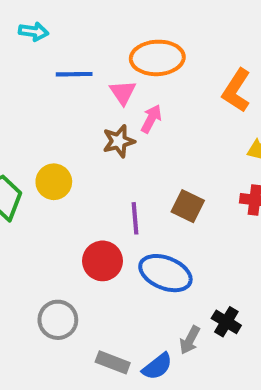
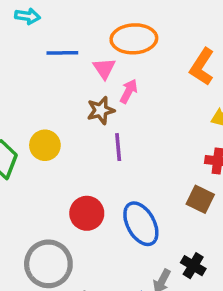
brown square: (188, 206) -> (200, 199), moved
purple line: (135, 218) -> (118, 147), moved
blue ellipse: (165, 273) -> (141, 224), turned 39
gray circle: (58, 320) -> (48, 264), size x1.4

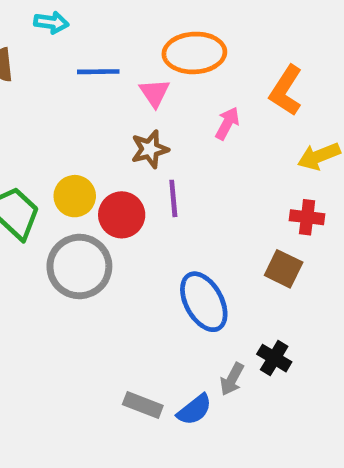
pink arrow: (129, 91) -> (227, 123), moved
red circle: (87, 213) -> (122, 215), moved
gray circle: (48, 264) -> (79, 267), moved

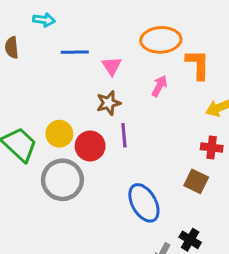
orange ellipse: (194, 53) -> (161, 40), moved
orange L-shape: (286, 90) -> (198, 64), turned 148

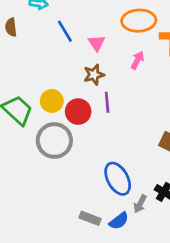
blue line: (75, 52) -> (65, 31), turned 60
blue ellipse: (144, 203) -> (118, 179), moved

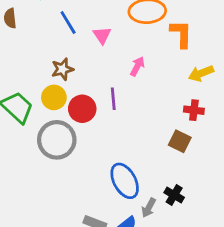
pink arrow: (137, 60) -> (137, 66), moved
brown star: (94, 75) -> (62, 69), moved

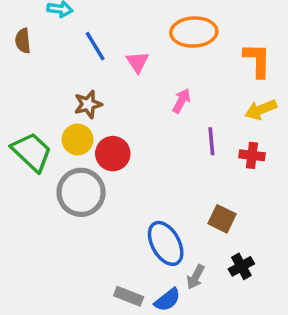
orange L-shape: (181, 34) -> (257, 60), moved
purple line: (113, 99) -> (211, 141), moved
brown square: (180, 141) -> (222, 219), moved
black cross: (174, 195) -> (241, 266), moved, turned 30

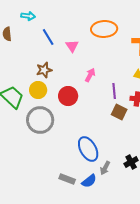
pink arrow: (181, 101) -> (90, 75), moved
red circle: (113, 154) -> (68, 96), moved
brown square: (222, 219) -> (119, 112), moved

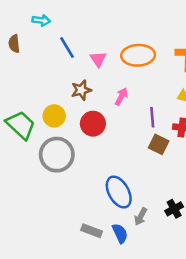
orange ellipse: (104, 29) -> (138, 55), moved
brown star: (44, 70) -> (81, 90), moved
blue semicircle: (89, 181) -> (120, 233), turned -77

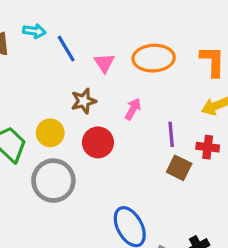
cyan arrow: (41, 20) -> (34, 31), moved

